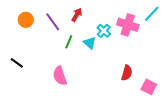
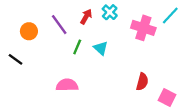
orange circle: (26, 20) -> (29, 31), moved
cyan cross: (104, 31) -> (110, 12), moved
black line: (17, 63) -> (15, 59), moved
pink semicircle: (60, 76) -> (67, 85), turned 108

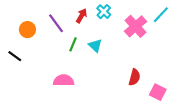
pink cross: (143, 28) -> (136, 26), turned 30

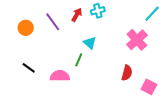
cyan cross: (104, 12) -> (98, 11), turned 32
pink cross: (136, 26) -> (137, 40), moved
green line: (73, 44) -> (79, 60), moved
black line: (15, 56) -> (29, 68), moved

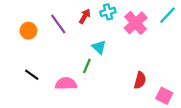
pink cross: (137, 40) -> (136, 23), moved

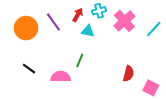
cyan line: (168, 15) -> (154, 29), moved
orange circle: (28, 31) -> (26, 28), size x1.5
cyan triangle: (99, 47) -> (88, 31), moved, turned -32

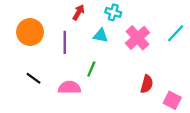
cyan cross: (99, 11) -> (113, 12), turned 32
red arrow: (78, 15) -> (79, 12), moved
pink cross: (124, 21) -> (138, 38), moved
purple line: (53, 22) -> (65, 42), moved, turned 36

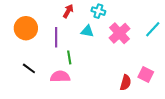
green line: (91, 69) -> (69, 57), moved, turned -32
red semicircle: (147, 84) -> (126, 83), moved
pink square: (172, 100) -> (146, 74), moved

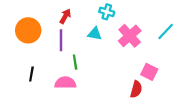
red arrow: (68, 11) -> (65, 16), moved
black line: (29, 68) -> (31, 74), turned 64
pink square: (146, 74) -> (149, 72), moved

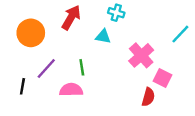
red arrow: (65, 16) -> (71, 17), size x1.5
pink cross: (130, 36) -> (141, 55), moved
purple line: (61, 40) -> (46, 68), moved, turned 42
black line: (31, 74) -> (22, 86), moved

